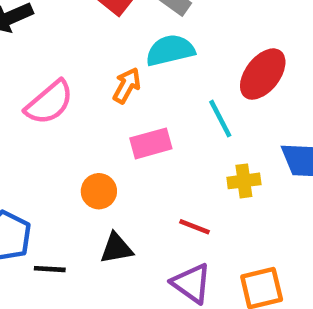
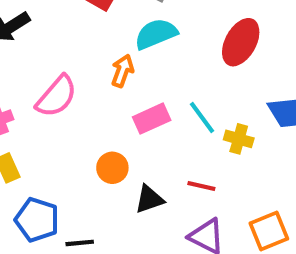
cyan line: (220, 119) -> (202, 118), moved
yellow cross: (244, 181) -> (239, 139), turned 32
black triangle: (116, 248) -> (149, 199), moved

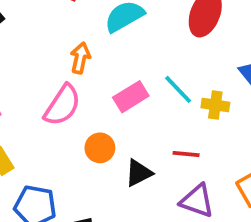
orange arrow: (122, 71) -> (80, 58), moved
pink semicircle: (57, 96) -> (62, 105), moved

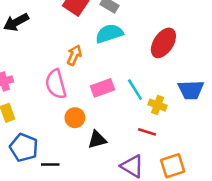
pink semicircle: (62, 105) -> (56, 84), turned 120
red line: (186, 154) -> (147, 132), moved

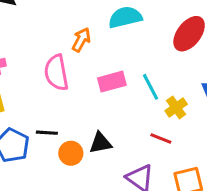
yellow cross: (158, 105) -> (176, 107), turned 30
orange circle: (75, 118) -> (71, 153), moved
black line: (50, 165) -> (47, 133), moved

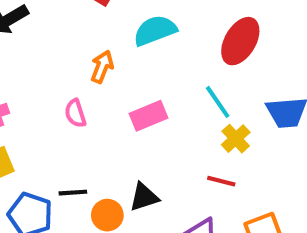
pink semicircle: (56, 73) -> (75, 113), size x0.6
cyan line: (151, 87) -> (218, 102), moved

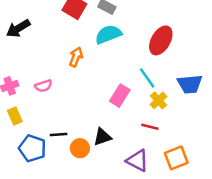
pink semicircle: (75, 113) -> (43, 86), moved, turned -90
pink rectangle: (148, 116) -> (120, 96), moved, turned -35

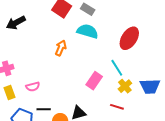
cyan semicircle: (108, 34) -> (88, 31), turned 35
blue trapezoid: (190, 84) -> (150, 86), moved
pink semicircle: (43, 86) -> (33, 87), moved

